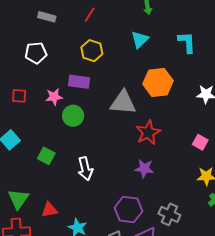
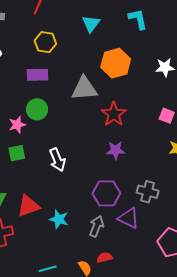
pink star: (54, 97) -> (17, 125), moved
green square: (46, 156) -> (17, 153), turned -30
red triangle: (49, 210) -> (28, 206), size x1.4

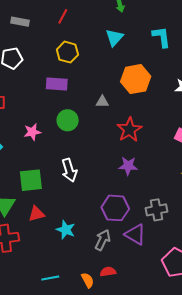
gray triangle: (84, 89) -> (102, 102), size x0.5
green circle: (37, 109) -> (68, 120), moved
green square: (17, 153) -> (31, 180), moved, size x1.4
gray cross: (148, 192) -> (156, 210), turned -30
red triangle: (28, 206) -> (36, 214), size x0.7

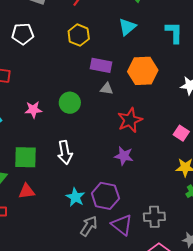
purple rectangle: (57, 84) -> (101, 65), moved
gray cross: (156, 210) -> (154, 217), moved
cyan star: (66, 230) -> (75, 197), moved

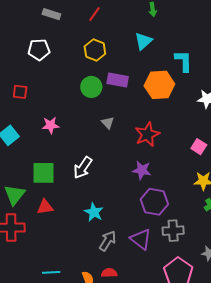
cyan L-shape: (174, 33) -> (184, 61), moved
gray triangle: (107, 89) -> (108, 123), moved, turned 40
green circle: (70, 103) -> (91, 87), moved
white arrow: (65, 152) -> (83, 168), turned 45
purple hexagon: (105, 196) -> (154, 202), moved

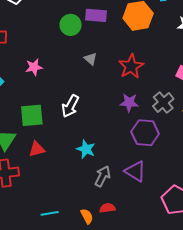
gray cross: (173, 231) -> (163, 103), moved, turned -30

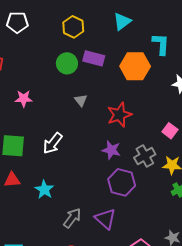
cyan star: (86, 149) -> (44, 190), moved

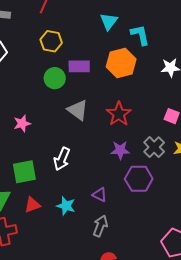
cyan triangle: (122, 21) -> (109, 21), moved
gray triangle: (81, 100) -> (78, 110), size x1.6
purple triangle: (105, 219) -> (100, 195), moved, size x0.7

